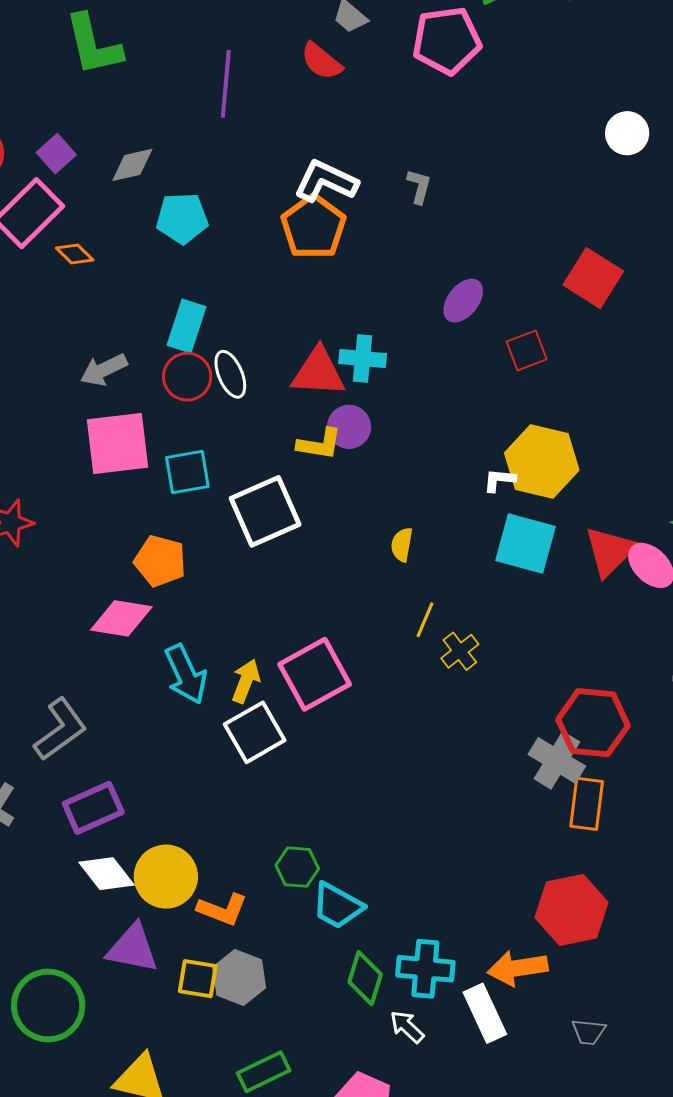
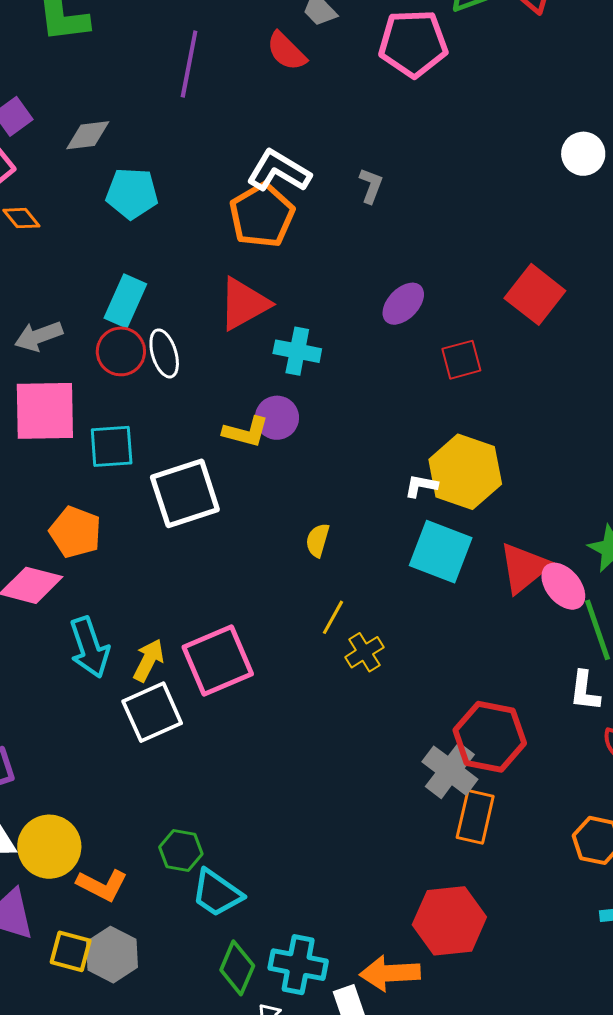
red triangle: (318, 372) -> (244, 304), moved, turned -38

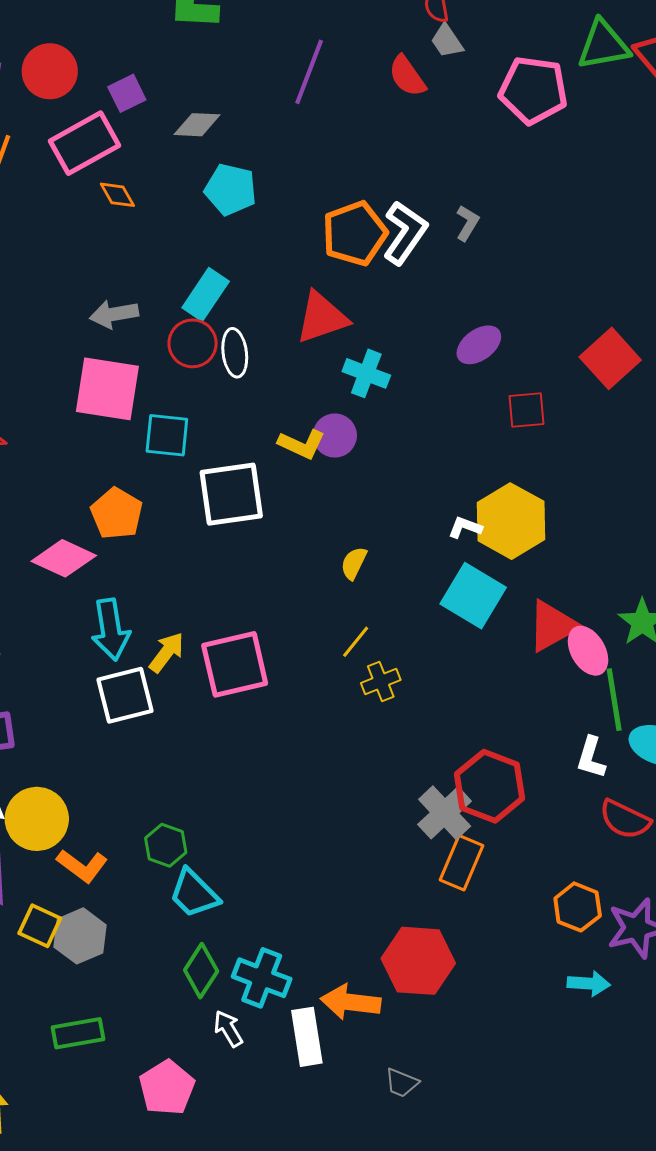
white L-shape: (279, 171) -> (405, 233), moved, turned 84
white square: (152, 712) -> (125, 695), moved

